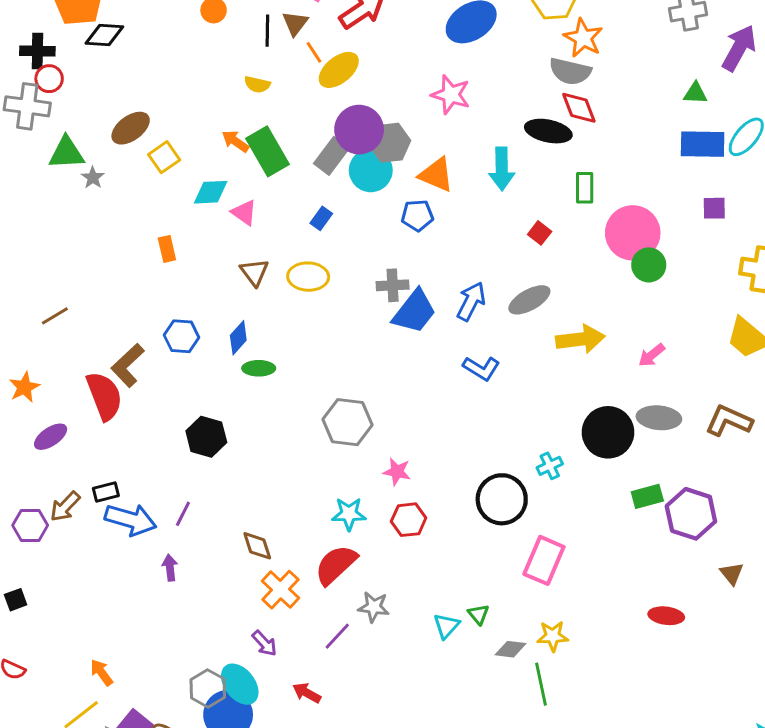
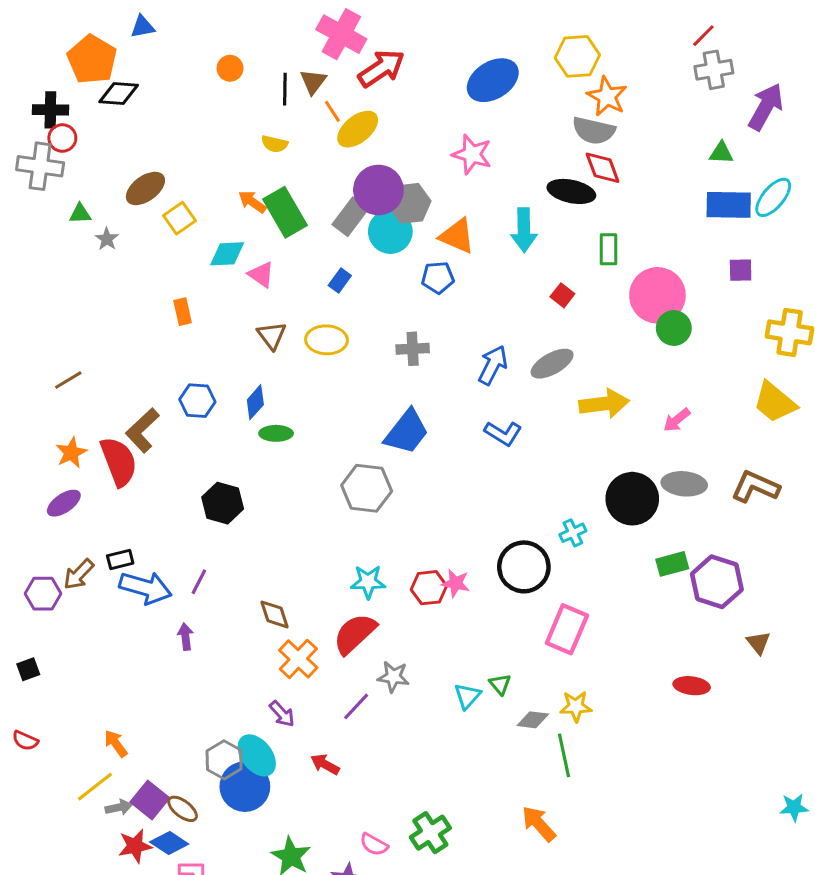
green triangle: (67, 153) -> (80, 214), size x0.6
blue trapezoid: (414, 312) -> (407, 432), moved
orange star: (24, 387) -> (71, 453), moved
pink star: (397, 472) -> (456, 583), moved

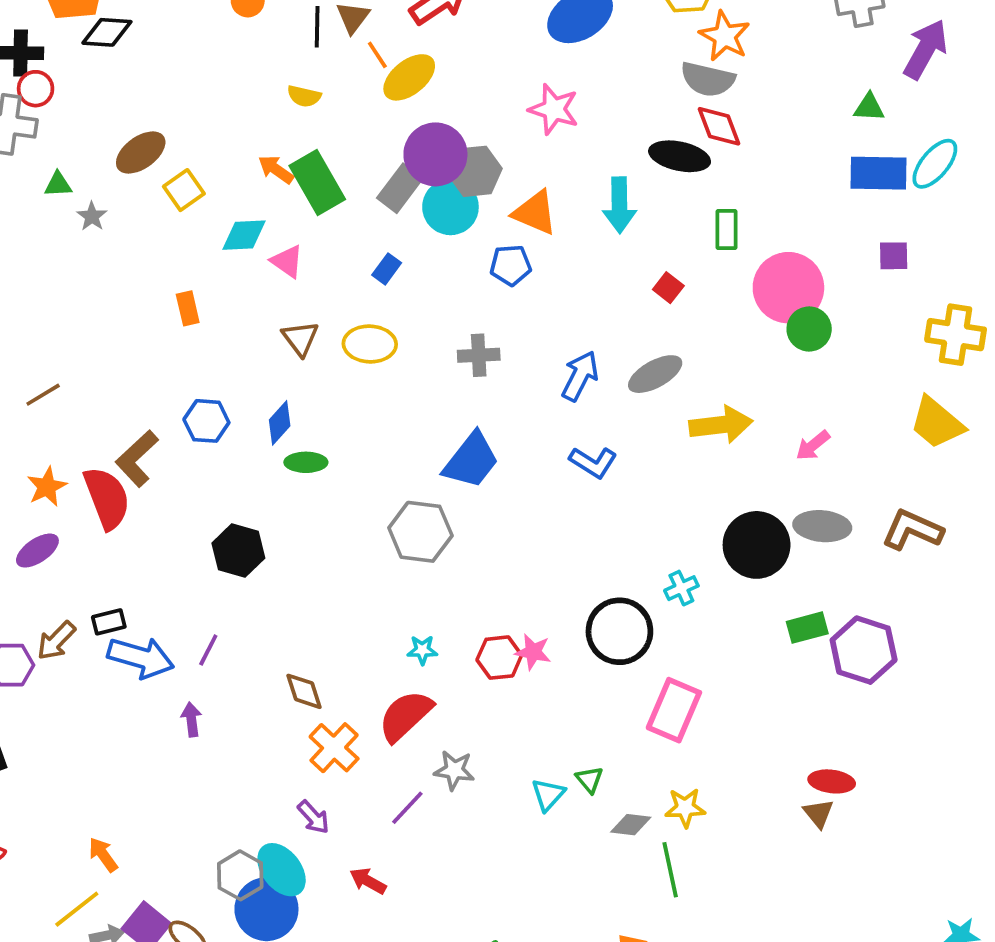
cyan star: (368, 582) -> (422, 650), size x0.7
brown triangle: (758, 643) -> (818, 813), moved

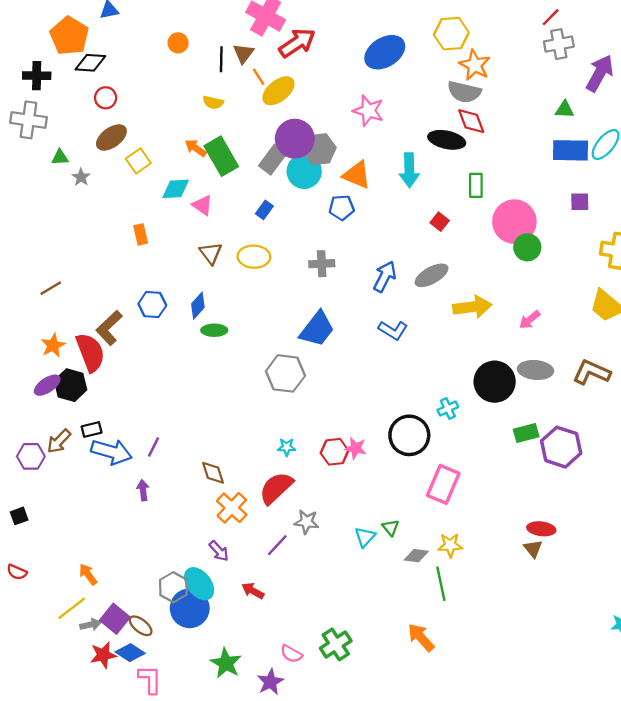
red circle: (36, 89) -> (106, 98), moved
black hexagon: (238, 551) -> (71, 385), moved

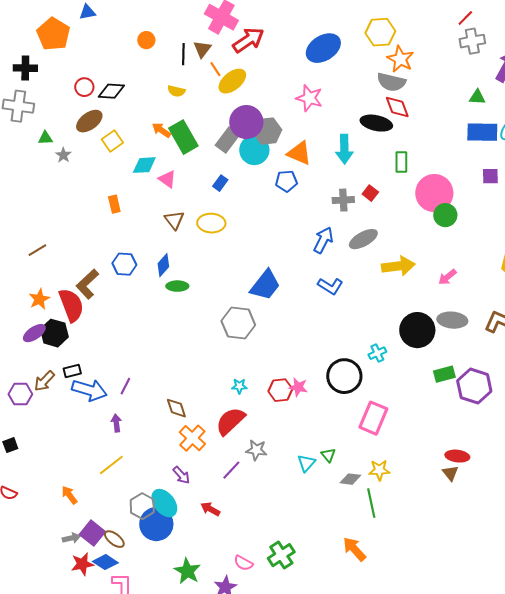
black diamond: (90, 63) -> (111, 91), moved
gray cross: (322, 264) -> (343, 200), moved
yellow line: (72, 608) -> (111, 465), moved

